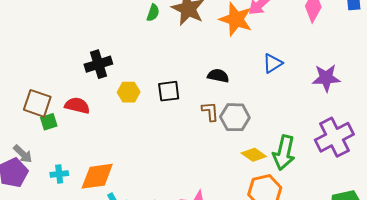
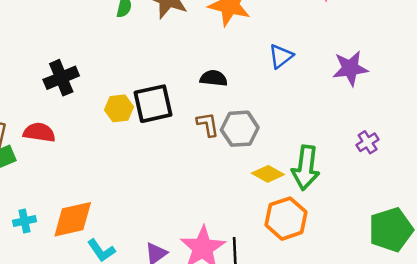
black square: (169, 91) -> (153, 104), size x1.4
yellow hexagon: (129, 92) -> (119, 108), moved
purple cross: (334, 137) -> (368, 142), size x0.5

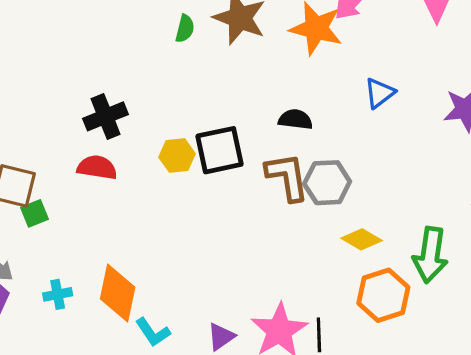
brown L-shape: (208, 124) -> (287, 177), size x1.6
red semicircle: (39, 132) -> (97, 167), moved
green arrow: (306, 168) -> (430, 255), moved
orange diamond: (73, 219) -> (118, 293), turned -66

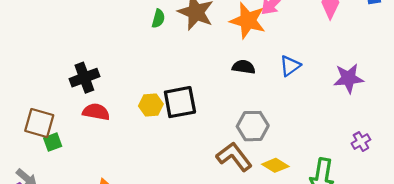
black cross: (106, 116) -> (84, 78), moved
black semicircle: (295, 119) -> (244, 67), moved
brown L-shape: (287, 177) -> (234, 157), moved, turned -30

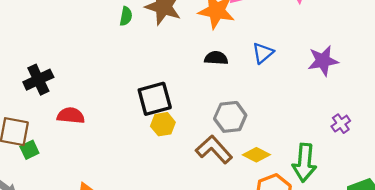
black cross: (84, 78) -> (38, 80), moved
yellow hexagon: (151, 105) -> (163, 124), moved

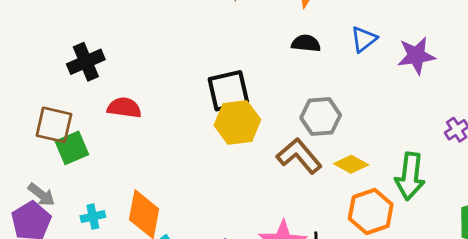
purple star: (323, 61) -> (416, 56), moved
yellow hexagon: (163, 124) -> (237, 122), size x1.5
green square: (29, 150) -> (72, 148), size x1.4

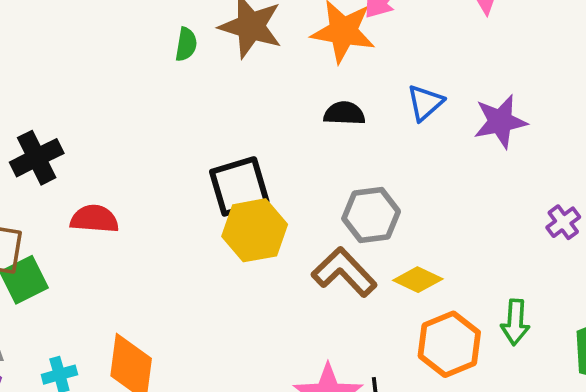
green arrow: (410, 176) -> (515, 322), moved, size x0.7

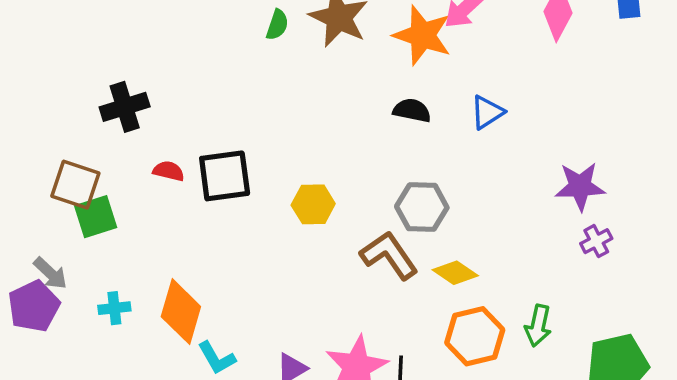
purple star: (500, 122) -> (580, 186), moved
black square: (239, 186) -> (225, 176), moved
red semicircle: (94, 219) -> (169, 171), size x0.7
yellow hexagon: (255, 230) -> (313, 204), size x0.7

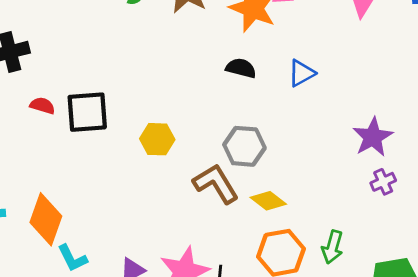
purple star: (580, 186) -> (373, 137), turned -30

